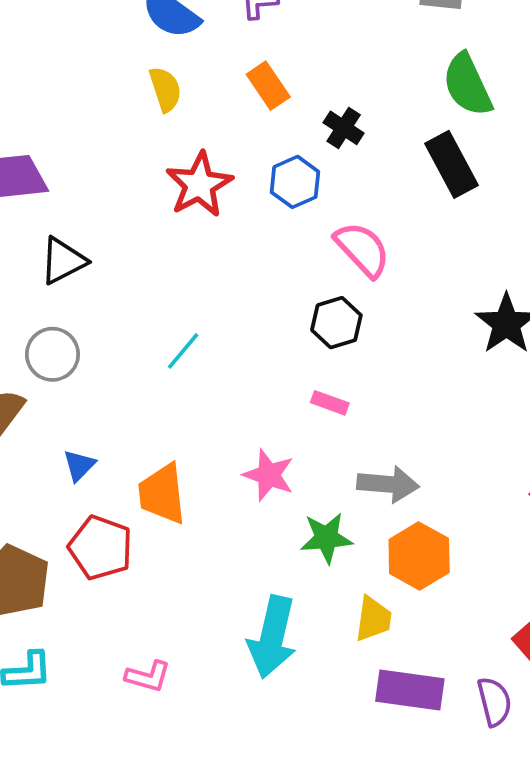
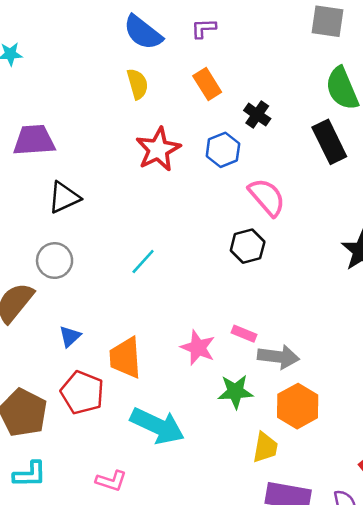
pink rectangle: (330, 403) -> (244, 334), moved
cyan arrow: (272, 637) -> (157, 426), moved, turned -80

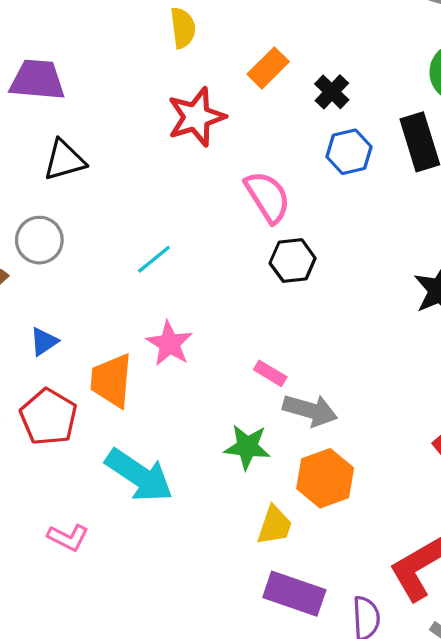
orange rectangle: (207, 84) -> (268, 68), moved, turned 68
blue hexagon: (223, 150) -> (349, 152), moved
pink semicircle: (267, 197) -> (268, 197), moved
pink star: (198, 348) -> (169, 344), moved

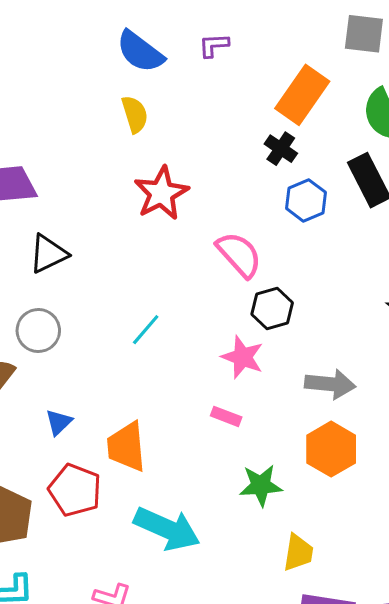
orange rectangle: (268, 68) -> (302, 95), moved, size x1.5
pink star: (169, 344) -> (243, 357), moved
pink rectangle: (270, 373) -> (226, 416), moved
gray arrow: (310, 410) -> (330, 384), moved
orange hexagon: (325, 478) -> (331, 449), moved

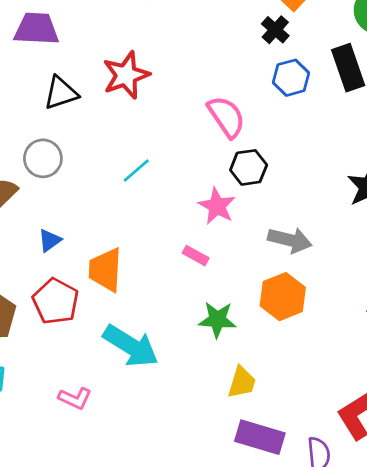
red star: (161, 193) -> (126, 75), moved

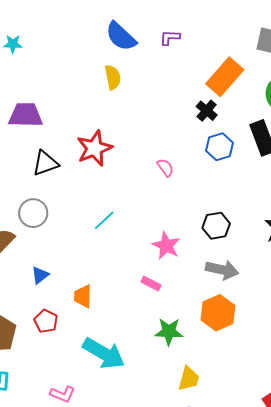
pink semicircle: (226, 117) -> (165, 168), moved, size x0.6
black hexagon: (249, 167) -> (216, 226), moved
orange trapezoid: (105, 270) -> (83, 296), size x0.7
red pentagon: (56, 301) -> (46, 321), size x0.7

